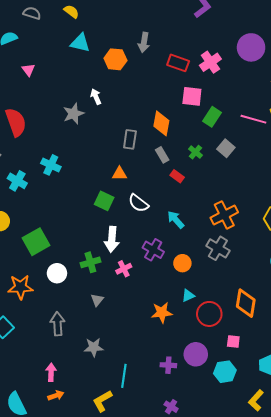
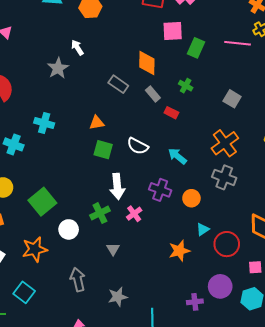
gray rectangle: (130, 139) -> (118, 84), turned -54
gray square: (226, 148) -> (232, 99), moved
orange triangle: (119, 174) -> (97, 123), moved

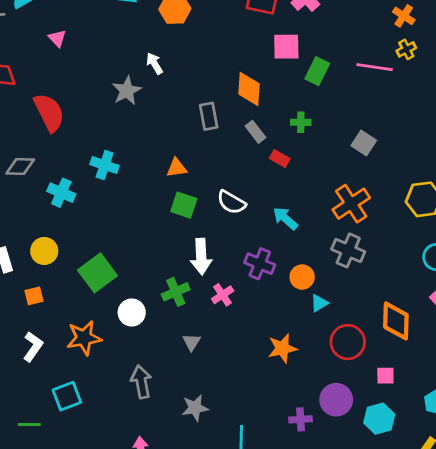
gray rectangle: (118, 84) -> (209, 116), turned 42
green cross: (186, 86) -> (301, 122), turned -32
cyan triangle: (203, 229) -> (319, 303), moved
cyan square: (24, 292) -> (67, 396), turned 30

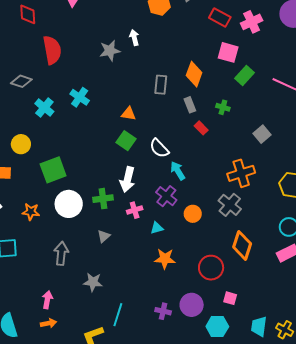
cyan arrow: (285, 218) -> (178, 171), moved
cyan triangle: (319, 303) -> (157, 228), moved
white circle: (132, 312) -> (69, 204), size x1.4
orange diamond: (396, 321) -> (242, 245), moved
orange star: (84, 338) -> (31, 212), size x0.7

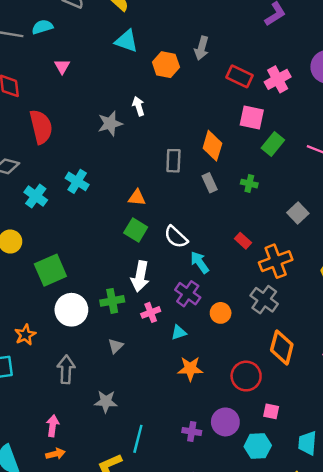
red rectangle: (201, 128) -> (243, 241), moved
orange star: (31, 212) -> (25, 335), moved, turned -30

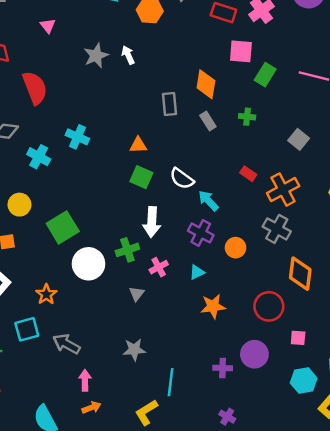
gray star: (110, 124) -> (96, 56), moved
pink cross: (151, 312) -> (159, 267), moved
gray arrow: (66, 369) -> (66, 344), moved, turned -56
cyan hexagon: (258, 446) -> (304, 381), moved

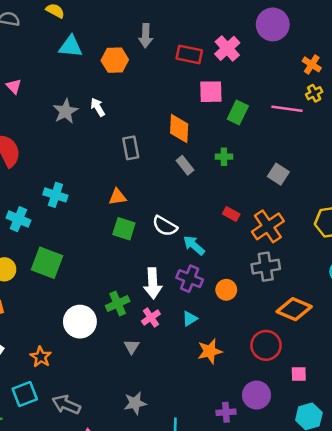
gray rectangle: (170, 104) -> (131, 148), moved
white arrow: (152, 222) -> (153, 283), moved
green square: (63, 227) -> (47, 263), moved, turned -32
gray cross: (277, 229) -> (266, 267), turned -32
orange diamond: (300, 274) -> (294, 309), turned -68

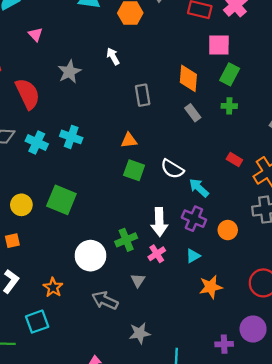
gray star: (65, 111) -> (69, 72), moved
green rectangle: (238, 113) -> (230, 74), moved
cyan cross: (18, 219) -> (37, 142), moved
gray arrow: (66, 405) -> (105, 300), moved

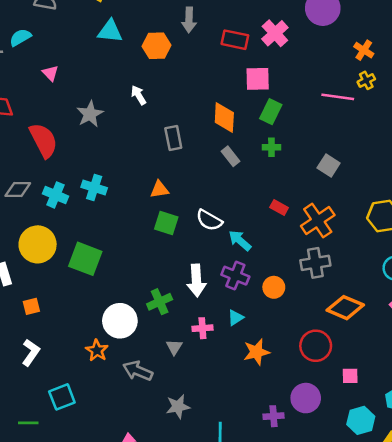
yellow circle: (21, 205) -> (38, 244), moved, size x1.5
pink cross: (157, 254) -> (202, 328), moved, turned 30
orange star: (53, 287) -> (97, 350), moved

